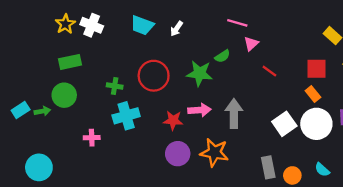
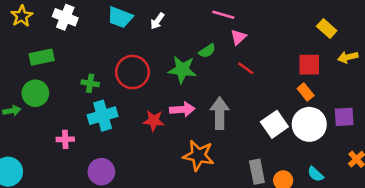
yellow star: (65, 24) -> (22, 16), moved
red line: (269, 71) -> (246, 68), moved
purple circle: (178, 154) -> (101, 172), moved

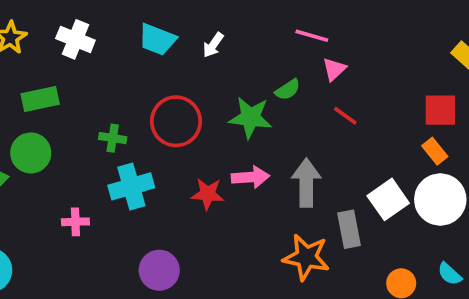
orange star: (198, 155) -> (306, 257), moved
purple circle: (101, 172) -> (159, 270), moved
gray rectangle: (257, 172) -> (349, 229), moved

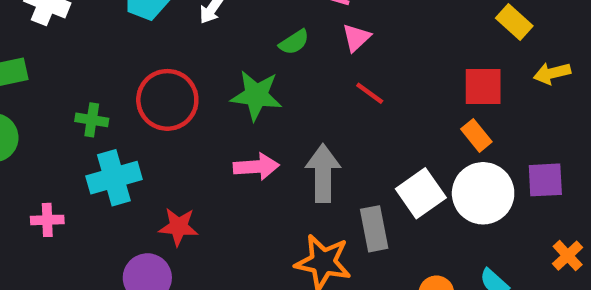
green semicircle: (288, 90) -> (294, 42), moved
red star: (208, 194) -> (178, 227), moved

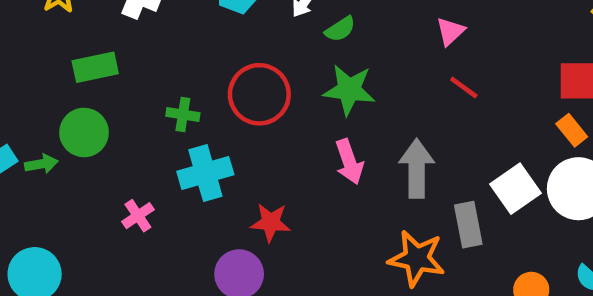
green semicircle: (294, 42) -> (340, 29), moved
pink arrow: (256, 167) -> (349, 162), turned 75
pink cross: (47, 220) -> (138, 216), turned -32

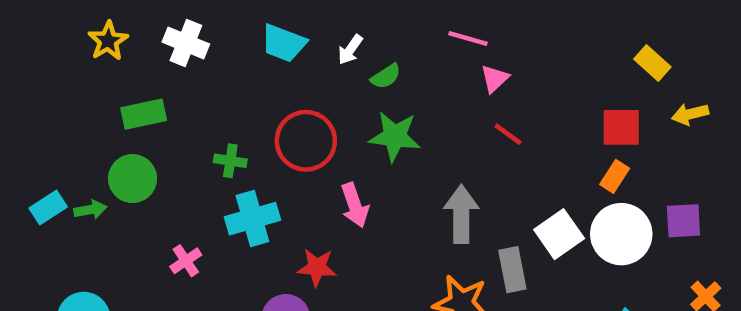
orange rectangle: (572, 130) -> (615, 176), turned 72
pink arrow: (349, 162) -> (355, 205), moved

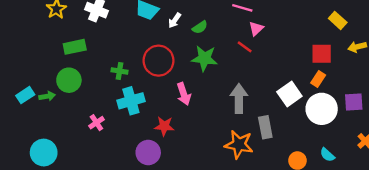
white arrow: (350, 50) -> (175, 20), moved
red line: (508, 134) -> (245, 47), moved
white square: (559, 234) -> (289, 94), moved

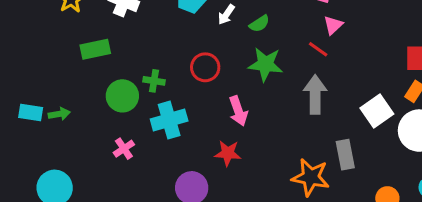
red circle: (158, 61) -> (205, 67), size x0.7
green circle: (69, 80) -> (122, 96), moved
cyan rectangle: (25, 95) -> (31, 112), turned 42
gray arrow: (239, 99) -> (315, 94), moved
red star: (164, 126) -> (228, 153), moved

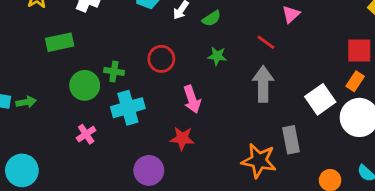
pink triangle: (333, 25) -> (291, 14), moved
green star: (265, 64) -> (217, 56), size x0.6

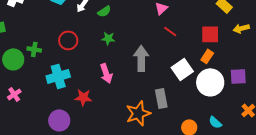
red line: (266, 42) -> (170, 31), moved
pink arrow: (192, 99) -> (106, 73), moved
cyan cross: (128, 108) -> (58, 76), moved
orange star: (259, 161) -> (138, 113), turned -30

